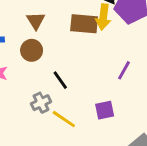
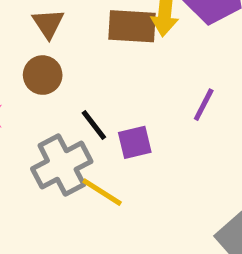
gray cross: (41, 103) -> (62, 165), size x1.6
purple square: (105, 110) -> (135, 142), moved

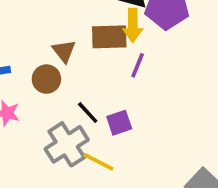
brown triangle: (48, 24) -> (64, 51), moved
purple line: (204, 105) -> (138, 65), moved

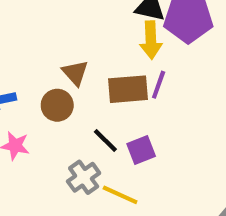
brown rectangle: (109, 37) -> (128, 89), moved
gray cross: (67, 144) -> (84, 177), size x0.7

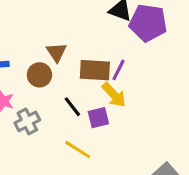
yellow arrow: (151, 40) -> (114, 95), moved, turned -48
gray cross: (84, 177) -> (27, 121), moved

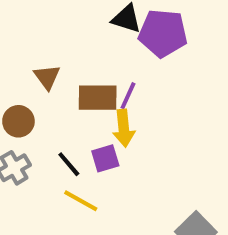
brown circle: (39, 75) -> (18, 121), moved
yellow arrow: (114, 95) -> (124, 128), turned 40
black line: (72, 107) -> (69, 164), moved

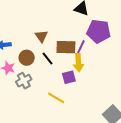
purple pentagon: (163, 33) -> (99, 31), moved
black line: (69, 164) -> (48, 58), moved

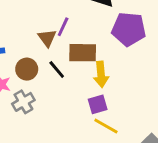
purple line: (81, 47) -> (63, 27), moved
purple square: (69, 77) -> (98, 104), moved
yellow line: (56, 98) -> (106, 126), moved

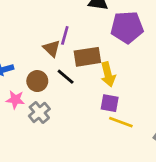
purple square: (98, 104) -> (110, 103), turned 36

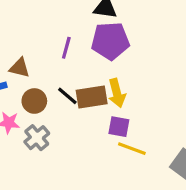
purple pentagon: (127, 27) -> (110, 41), moved
brown triangle: (52, 48) -> (20, 68), moved, turned -30
brown rectangle: (87, 57) -> (92, 97), moved

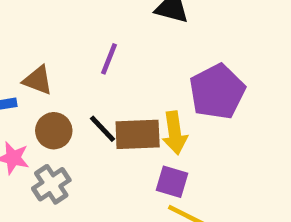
purple pentagon: (110, 41) -> (217, 92), moved, turned -30

